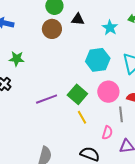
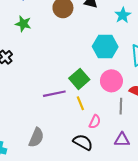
green star: (17, 59) -> (23, 24), moved
purple line: (47, 99) -> (54, 94), moved
pink semicircle: (107, 133) -> (95, 122), moved

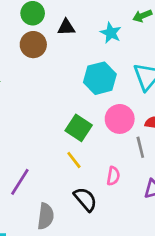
purple line: (54, 94) -> (20, 182), moved, turned -30
yellow line: (80, 103) -> (74, 160), moved
black semicircle: (83, 142) -> (85, 199), moved, turned 36

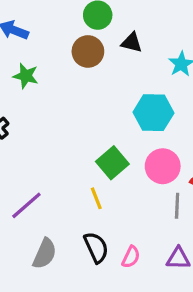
pink semicircle: (113, 176) -> (131, 257), moved

